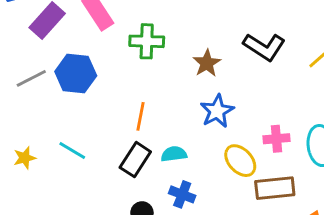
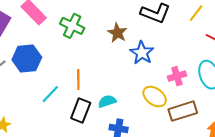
green cross: (147, 41) -> (72, 26), turned 35
blue star: (217, 111) -> (142, 53), moved
cyan line: (72, 150) -> (50, 94), moved, turned -66

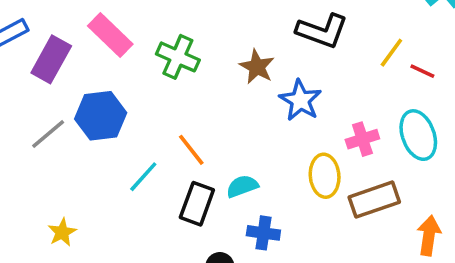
yellow line: (196, 13) -> (391, 53), moved
orange line: (78, 80) -> (191, 150), turned -36
yellow ellipse: (155, 97) -> (325, 176), turned 50

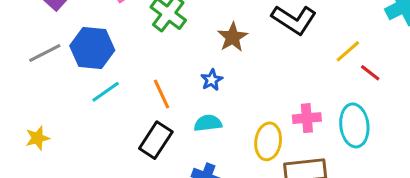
blue star: (300, 100) -> (212, 80), moved, size x0.6
cyan line: (143, 177) -> (106, 92), moved
cyan semicircle: (242, 186) -> (208, 123), moved

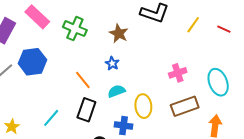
red line: (370, 73) -> (224, 29), moved
cyan line: (106, 92) -> (51, 118), moved
cyan ellipse: (354, 125) -> (218, 82), moved
yellow ellipse: (268, 141) -> (143, 106), moved

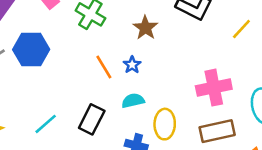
pink cross: (178, 73) -> (214, 88), size x1.5
orange line: (83, 80) -> (104, 67), moved

